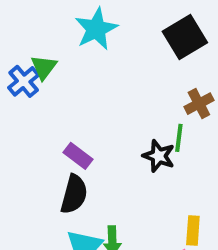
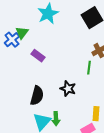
purple rectangle: (78, 156) -> (38, 56), moved
black star: (159, 156) -> (68, 89), moved

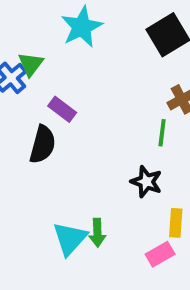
black star: (68, 89) -> (146, 182), moved
black semicircle: (37, 96) -> (43, 144), moved

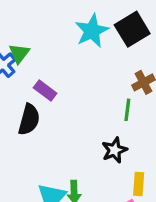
cyan star: (82, 27) -> (92, 31), moved
black star: (146, 182) -> (114, 150), turned 30

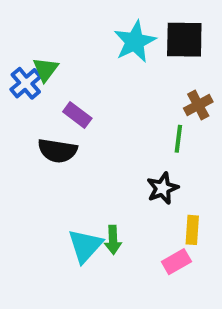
black square: (132, 29) -> (184, 40), turned 32
black semicircle: (29, 119) -> (57, 151), turned 84

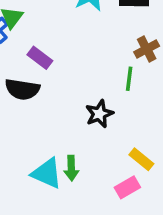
black star: (163, 188) -> (99, 114), moved
yellow rectangle: (192, 230) -> (141, 159), turned -55
cyan triangle: (85, 246) -> (47, 173), turned -48

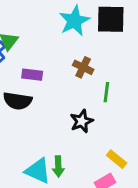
brown cross: (147, 49) -> (83, 67), moved, turned -36
purple rectangle: (40, 58) -> (32, 75), turned -30

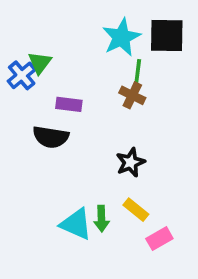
green line: (106, 92) -> (138, 72), moved
yellow rectangle: (117, 159) -> (136, 210), moved

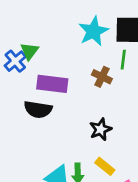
green line: (138, 72) -> (123, 60), moved
purple rectangle: (69, 104) -> (52, 84), size x1.5

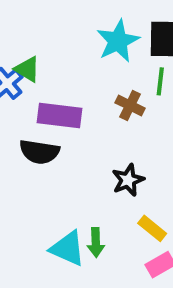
green triangle: (29, 51) -> (27, 69), turned -36
yellow rectangle: (105, 166) -> (152, 228), moved

